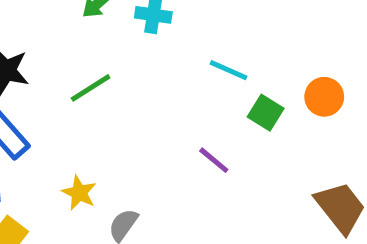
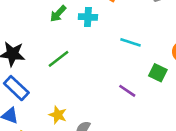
green square: (266, 113) -> (158, 73), moved

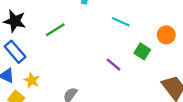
yellow star: (58, 115) -> (32, 80), moved

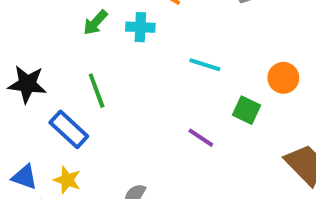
green line: (55, 30) -> (97, 91), turned -72
blue rectangle: (15, 52) -> (69, 129), moved

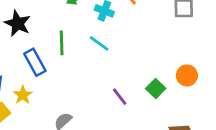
cyan line: (205, 65) -> (99, 43), moved

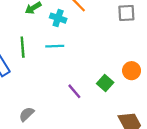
cyan line: (99, 43) -> (55, 46), turned -36

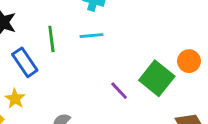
green square: (105, 83) -> (157, 78), size x1.6

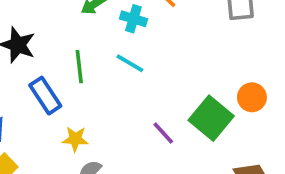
cyan line: (92, 36) -> (130, 63), turned 35
yellow star: (15, 99) -> (75, 139), moved, turned -30

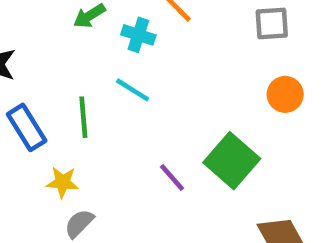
green line: (79, 67) -> (83, 117), moved
orange circle: (252, 97) -> (285, 94), moved

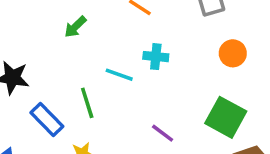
cyan cross: (138, 35) -> (156, 57), moved
green square: (232, 161) -> (226, 117), moved

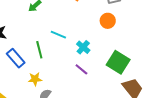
orange circle: (233, 53) -> (108, 21), moved
cyan cross: (156, 57) -> (83, 47), moved, turned 32

